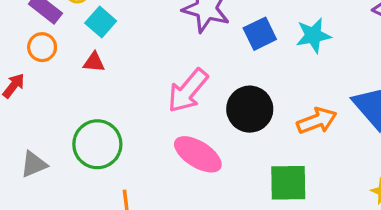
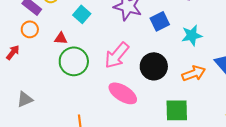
cyan square: (101, 22) -> (82, 14), moved
cyan star: (313, 35) -> (192, 35), moved
green circle: (97, 144) -> (74, 61), moved

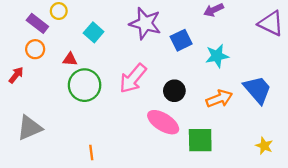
black circle: (154, 66) -> (174, 91), size x0.7
pink ellipse: (123, 93) -> (163, 122), moved
gray triangle: (25, 99) -> (30, 128), size x1.4

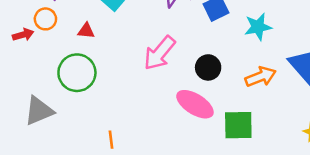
red arrow: (16, 75) -> (23, 35), moved, turned 36
green circle: (85, 85) -> (77, 73), moved

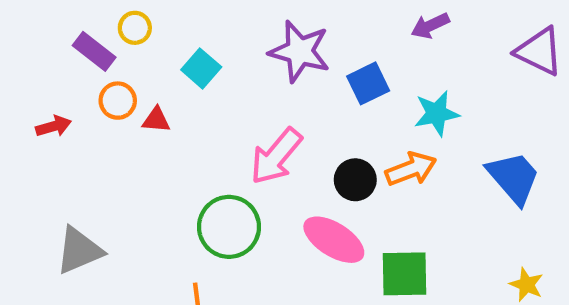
orange circle: (45, 19) -> (118, 101), moved
green circle: (77, 73) -> (229, 227), moved
orange arrow: (261, 77) -> (411, 169), moved

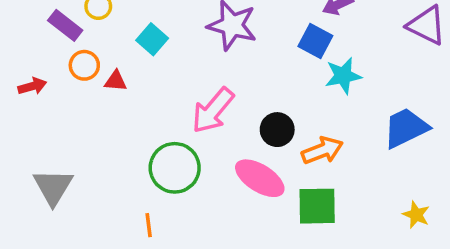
blue square: (368, 83) -> (315, 41), moved, turned -36
orange arrow: (411, 169) -> (322, 150), moved
blue trapezoid: (514, 178) -> (406, 128), turned -75
gray triangle: (79, 250) -> (53, 187), turned -36

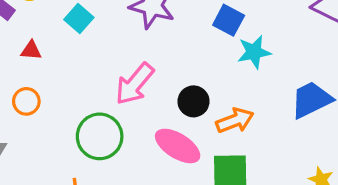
orange circle: (84, 65) -> (26, 101), moved
red triangle: (116, 81) -> (31, 50), moved

